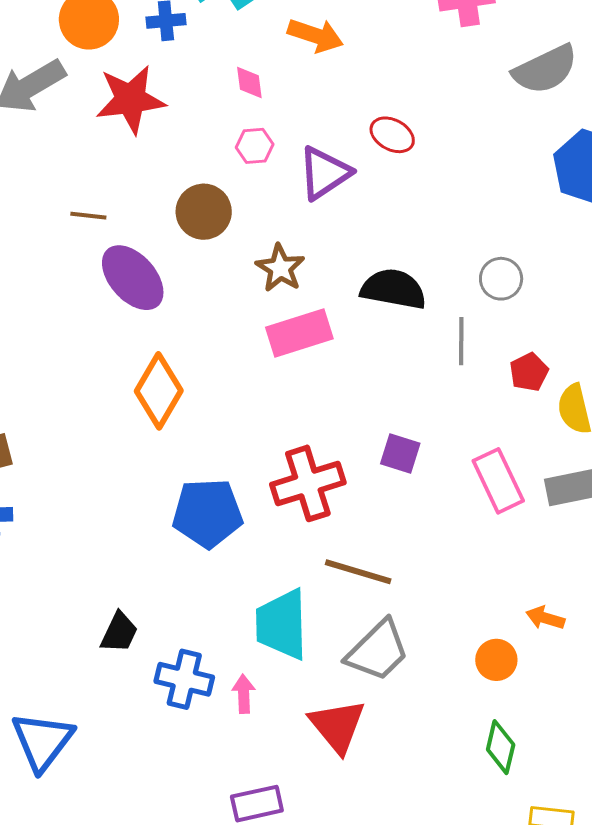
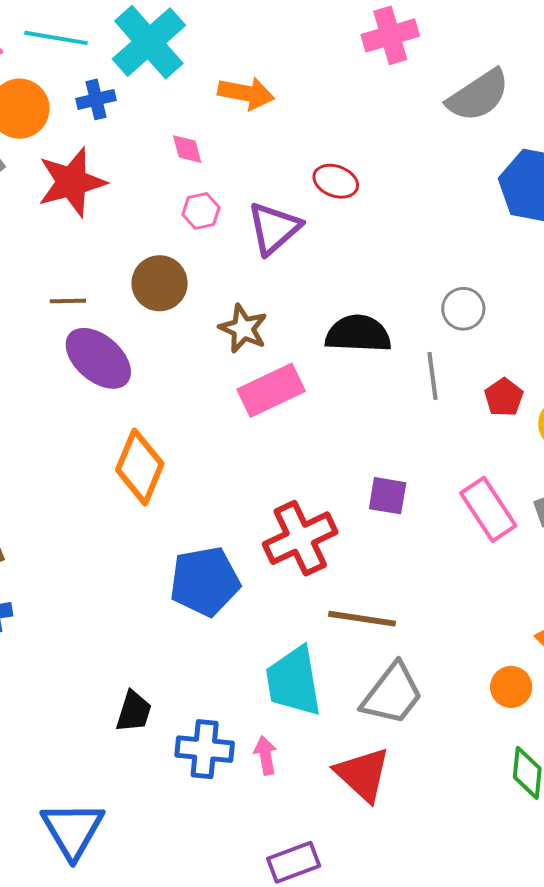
brown line: (88, 216) -> (68, 301), moved

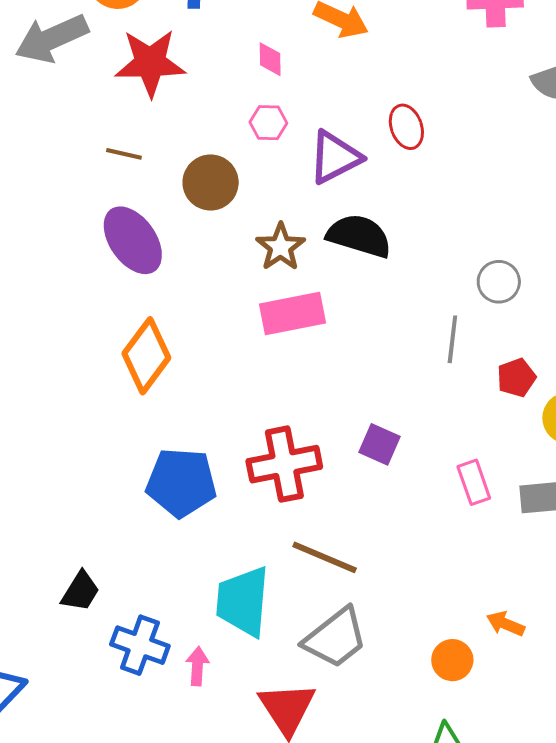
red ellipse: (336, 181) -> (406, 127), turned 36
brown line: (68, 301) -> (124, 154), moved
black semicircle: (358, 334) -> (359, 236), moved
pink rectangle: (488, 509) -> (474, 482), size x0.7

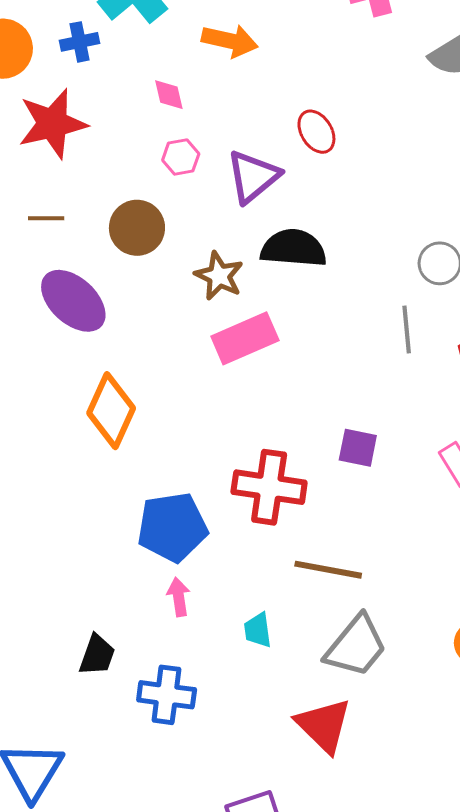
red cross: (284, 464) -> (269, 487), turned 32
cyan trapezoid: (243, 601) -> (258, 630), size x0.5
pink arrow: (197, 666) -> (179, 597), moved

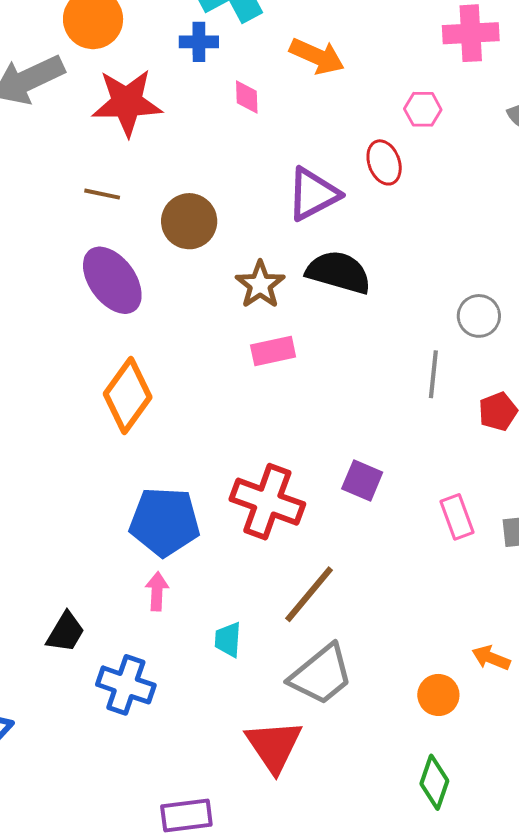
blue cross: (80, 42) -> (199, 42), moved
pink hexagon: (181, 157) -> (423, 109), moved
pink rectangle: (245, 338) -> (273, 351), size x0.7
brown line: (328, 570) -> (309, 594), turned -72

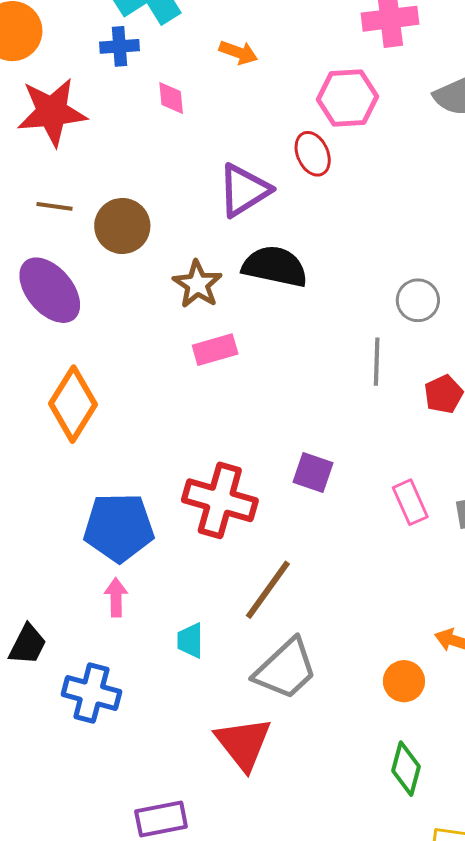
orange arrow: (317, 56) -> (238, 52), size x0.7
pink hexagon: (423, 109) -> (348, 98), size x1.6
brown line: (102, 194) -> (54, 206), moved

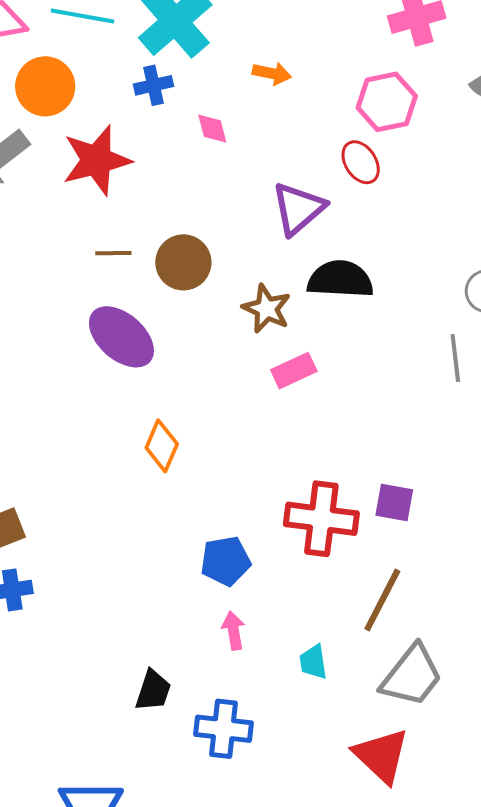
orange diamond: (73, 404) -> (162, 446), size x0.7
purple square: (313, 473) -> (394, 503), moved
blue pentagon: (119, 527) -> (226, 561), size x0.7

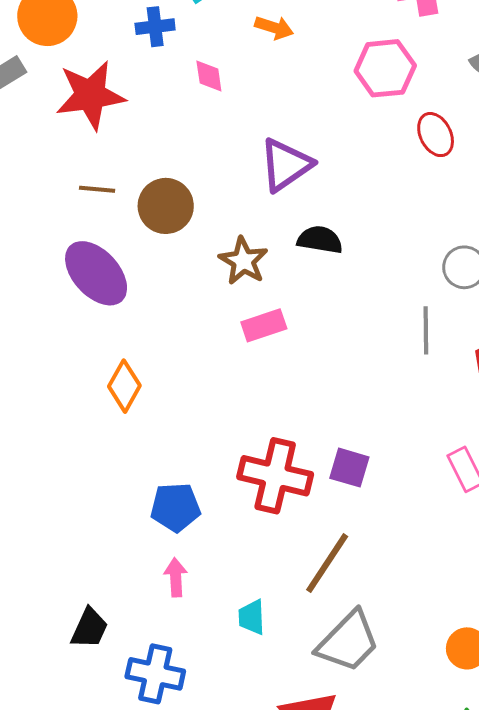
red ellipse: (361, 162) -> (436, 135), moved
black semicircle: (340, 279) -> (320, 240), size x0.7

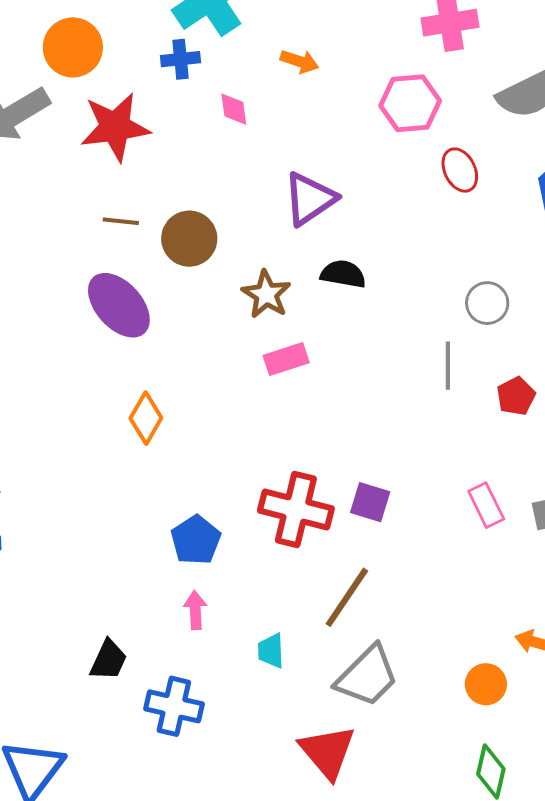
blue pentagon: (175, 507) -> (196, 540), turned -30

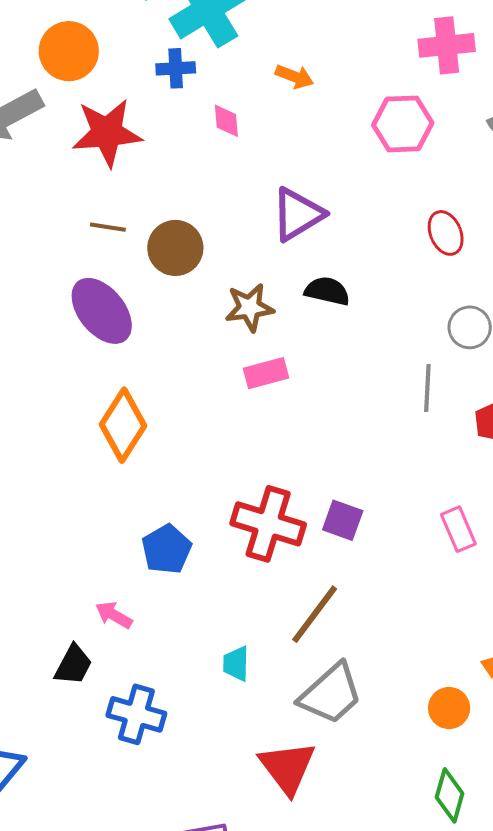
red ellipse: (460, 170) -> (446, 233), moved
brown star: (266, 294) -> (250, 308), turned 30
orange diamond: (146, 418) -> (123, 425), size x1.4
pink arrow: (195, 610) -> (114, 615), moved, turned -60

